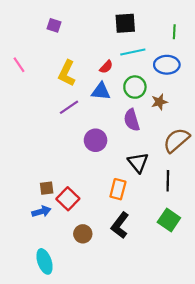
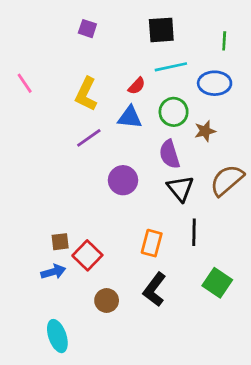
purple square: (54, 25) -> (87, 29), moved
black triangle: (138, 163) -> (180, 188), moved
black line: (168, 181) -> (194, 232), moved

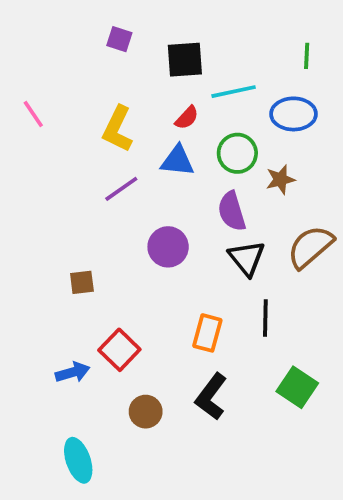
black square: (161, 30) -> (185, 60), moved
brown square: (60, 242) -> (82, 282), moved

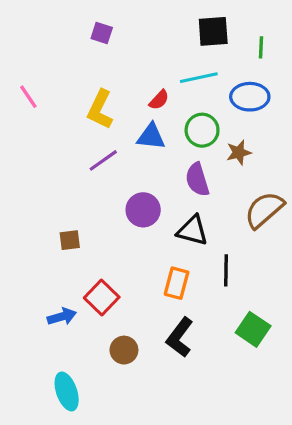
black square: (185, 60) -> (213, 31), moved
black triangle: (247, 258) -> (192, 231), moved, turned -36

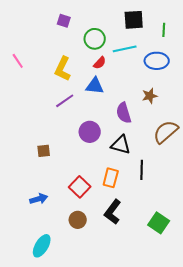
green circle: (202, 130) -> (95, 39), moved
red square: (102, 297) -> (80, 187), moved
green square: (253, 329) -> (159, 223), moved
cyan ellipse: (67, 391) -> (42, 246), turned 50

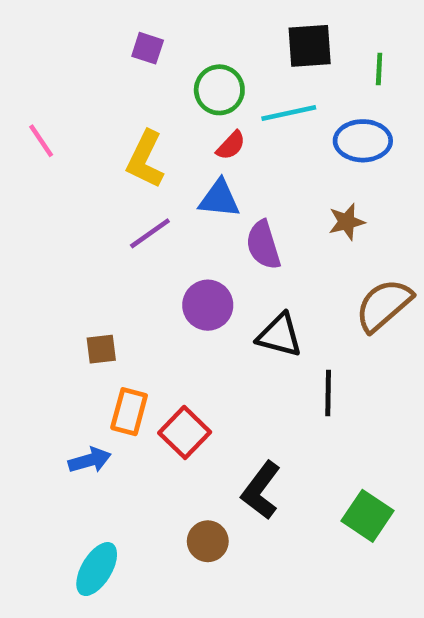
purple semicircle: (124, 113) -> (263, 245), moved
orange rectangle: (111, 178) -> (129, 412), moved
brown circle: (78, 220) -> (208, 541), moved

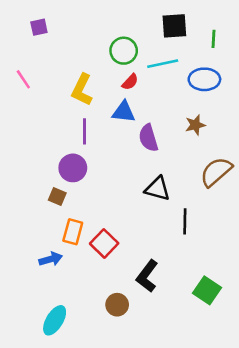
purple square: (148, 48) -> (39, 27), moved, turned -30
purple line: (150, 233) -> (85, 131), turned -55
purple circle: (208, 305) -> (73, 168), moved
brown square: (101, 349) -> (57, 197), turned 30

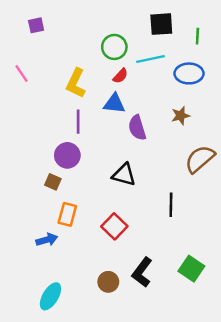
black triangle: (157, 189) -> (124, 175), moved
red square: (104, 243) -> (114, 226), moved
black L-shape: (147, 276) -> (142, 272), moved

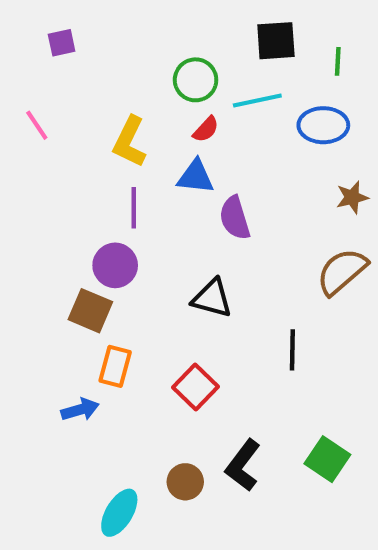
brown star: (181, 116) -> (352, 197), moved
brown square: (53, 182) -> (90, 311), size x1.5
cyan ellipse: (50, 296) -> (119, 513), moved

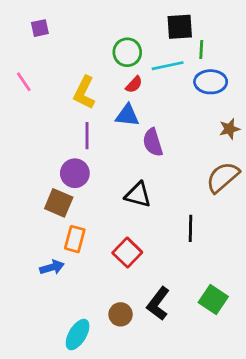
green line: (338, 61) -> (201, 50), moved

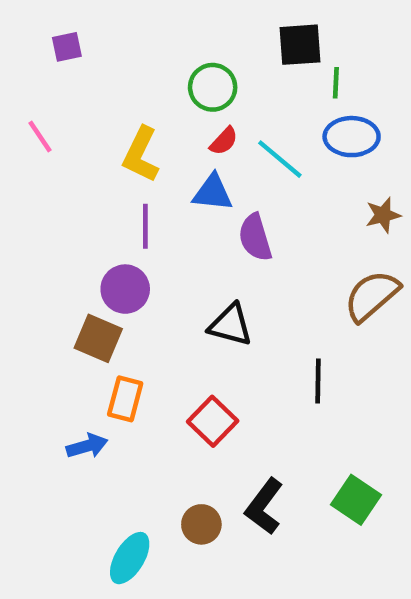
cyan line: (168, 66) -> (280, 159), moved, turned 52

